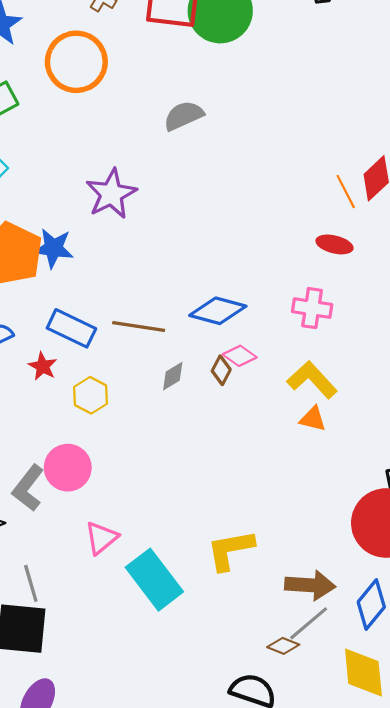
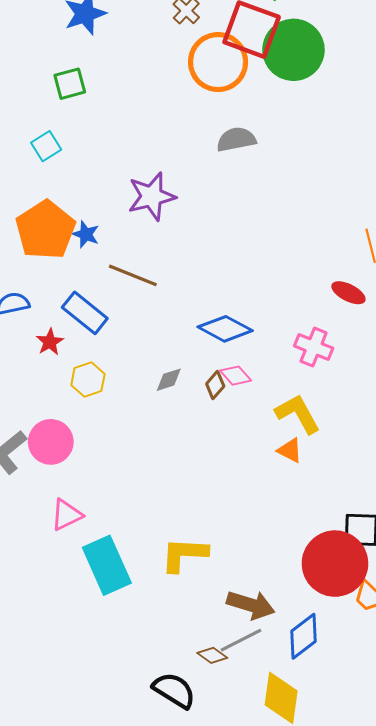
orange circle: (76, 62) -> (218, 62), moved
blue star: (53, 248) -> (86, 234), size x0.7
brown line: (139, 327) -> (133, 275), moved

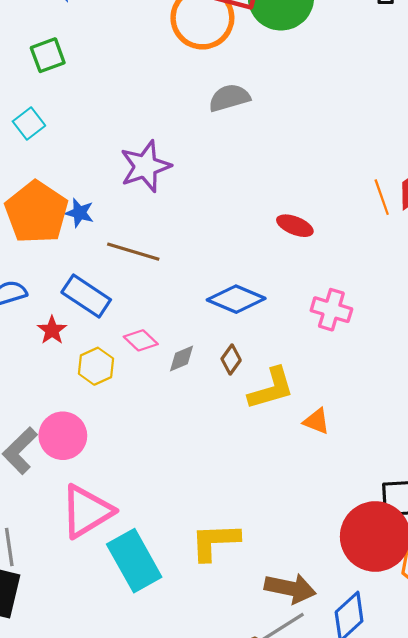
red ellipse: (348, 293) -> (295, 226), moved
pink diamond: (236, 376) -> (141, 340), moved
yellow L-shape: (298, 414) -> (271, 389), moved, turned 108
pink triangle: (67, 515) -> (87, 511), size x1.6

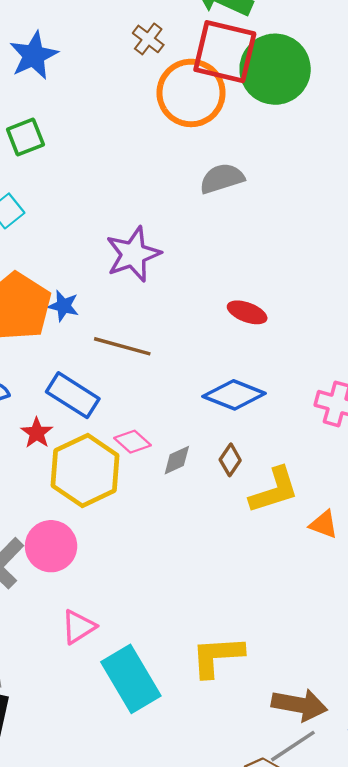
red ellipse: (295, 226) -> (247, 312), moved
yellow hexagon: (96, 366) -> (85, 470), size x1.8
pink triangle: (87, 511) -> (78, 627), size x0.6

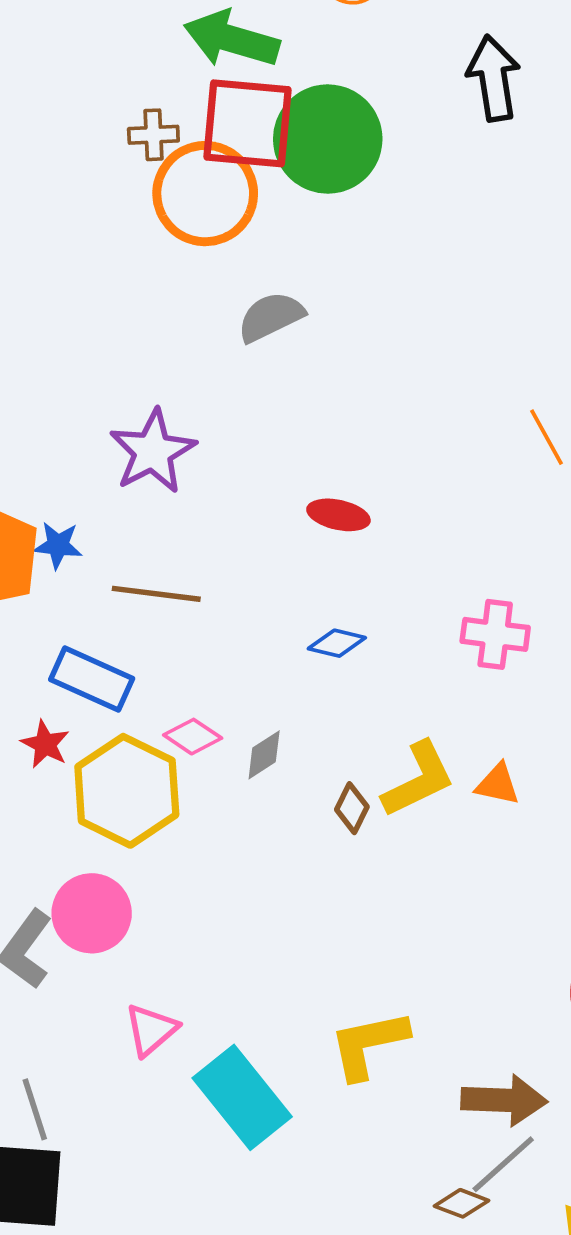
brown cross: (148, 39) -> (153, 135), moved, turned -32
blue diamond: (234, 395) -> (337, 643), size x0.6
brown diamond: (230, 460) -> (352, 808), moved
orange triangle: (324, 524) -> (498, 784), moved

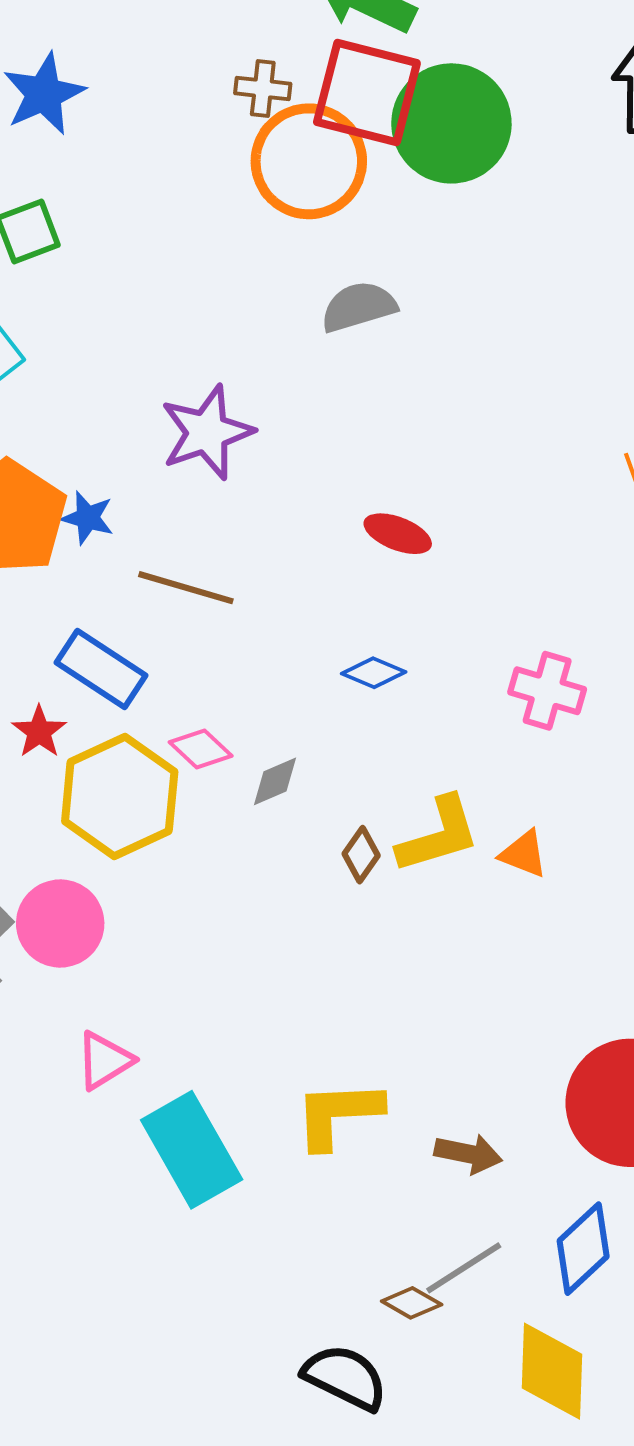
brown arrow: (504, 1100) -> (468, 1154), moved, size x0.7

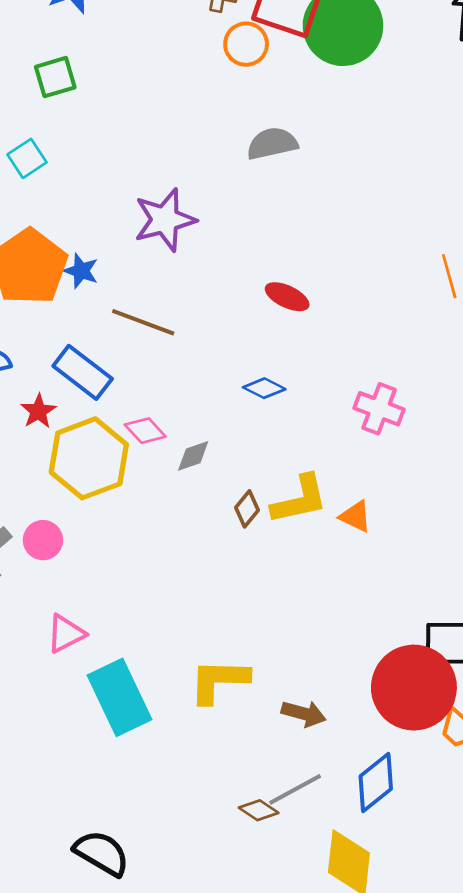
orange circle: (309, 161) -> (246, 44), size x0.6
pink circle: (60, 924) -> (43, 540), size x0.7
black semicircle: (345, 1377) -> (102, 853), moved

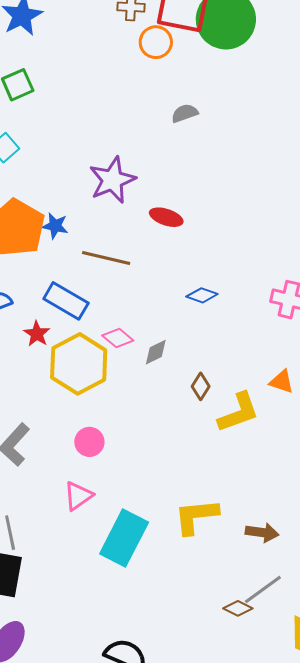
gray semicircle: (272, 143) -> (185, 113), size x0.7
red ellipse: (287, 297) -> (166, 217), moved
yellow L-shape: (300, 500) -> (239, 412), moved
pink circle: (43, 540) -> (89, 442), moved
cyan rectangle: (119, 697) -> (124, 538), turned 60

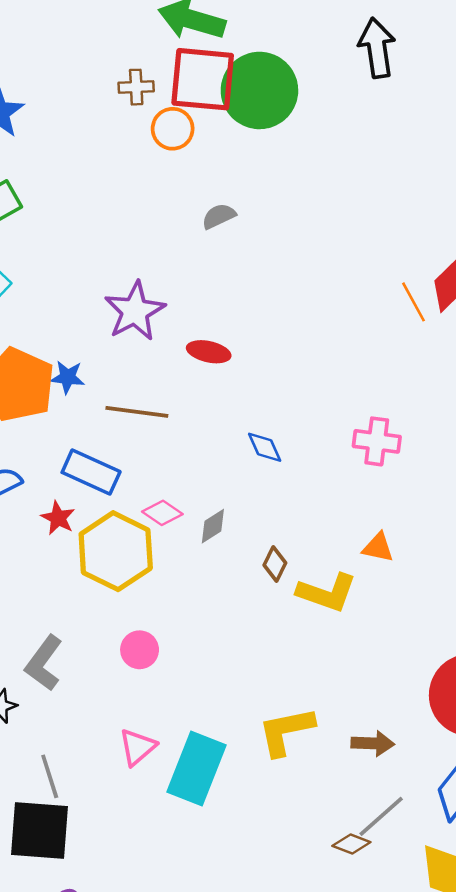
blue diamond: (202, 295) -> (265, 447), turned 52
yellow L-shape: (239, 412) -> (327, 593), turned 45
pink triangle: (78, 496) -> (137, 747), moved

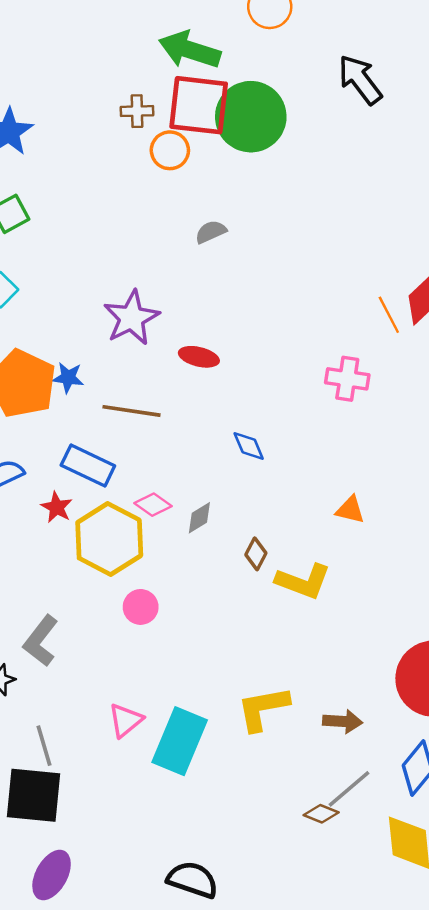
black arrow: (377, 48) -> (360, 80), turned -30
pink cross: (377, 441) -> (347, 379), moved
orange triangle: (378, 547) -> (350, 510), moved
pink circle: (140, 650) -> (141, 607), moved

